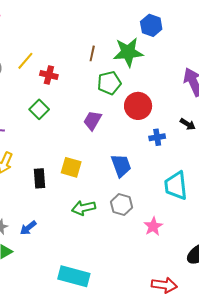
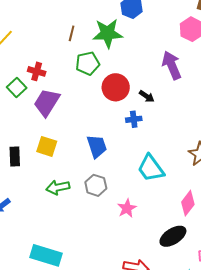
red cross: (49, 75) -> (37, 71), moved
purple trapezoid: (93, 120) -> (47, 102), moved, size x1.4
black arrow: (188, 124) -> (147, 96), moved
cyan trapezoid: (176, 186) -> (151, 168), turned -32

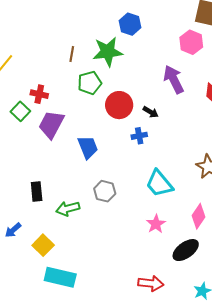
yellow square: (47, 146) -> (43, 245), moved, turned 30
blue trapezoid: (97, 146) -> (88, 147), moved
black rectangle: (15, 156) -> (37, 192), moved
gray hexagon: (96, 185) -> (105, 191), moved
pink star: (127, 208) -> (156, 224), moved

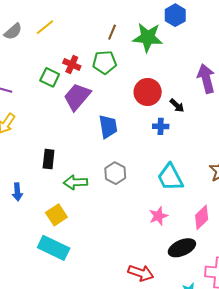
green pentagon: (90, 83) -> (104, 62), moved
green square: (20, 111) -> (50, 77), turned -30
blue arrow: (13, 230) -> (17, 192), turned -66
yellow square: (43, 245) -> (56, 215), moved

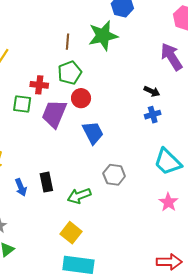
red circle: (148, 92) -> (81, 98), moved, size x0.7
blue cross: (161, 126) -> (153, 115), moved
blue arrow: (17, 192) -> (21, 187), moved

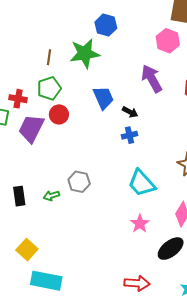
blue trapezoid: (93, 133) -> (103, 98), moved
gray hexagon: (114, 175) -> (79, 182), moved
green arrow: (79, 196) -> (51, 196), moved, size x0.7
yellow square: (71, 233) -> (27, 250), moved

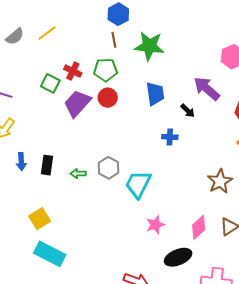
blue hexagon: (106, 25) -> (118, 14), moved
brown line: (49, 57) -> (114, 40), turned -35
purple arrow: (152, 79) -> (207, 89), turned -36
black arrow: (130, 112) -> (188, 111), moved
cyan trapezoid: (142, 183) -> (138, 184), moved, turned 52

